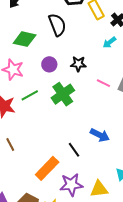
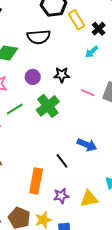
black semicircle: (57, 25) -> (39, 37), turned 110
orange rectangle: (47, 168) -> (36, 181), turned -30
purple star: (71, 185) -> (61, 196), size x0.7

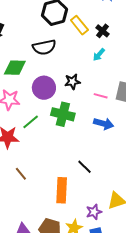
purple circle: (33, 77) -> (44, 88), size x1.5
green cross: (48, 106) -> (63, 114), turned -30
blue arrow: (87, 145) -> (104, 124), moved
purple star: (61, 196) -> (94, 212), moved

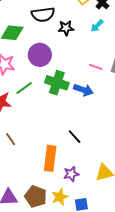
black star: (72, 82) -> (66, 28), moved
blue arrow: (104, 124) -> (83, 90), moved
purple star: (94, 212) -> (71, 174), moved

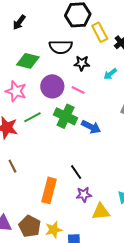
cyan arrow: (97, 26) -> (110, 74), moved
pink line: (96, 67) -> (78, 90), moved
purple star: (71, 174) -> (84, 195), moved

